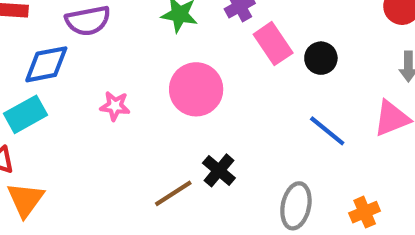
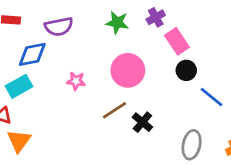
black circle: (321, 58) -> (186, 70), moved
brown line: (173, 193) -> (115, 110), moved

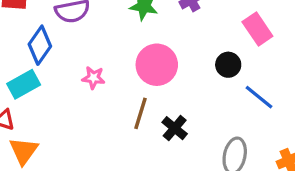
pink rectangle: (177, 41) -> (257, 29), moved
blue diamond: (32, 54) -> (40, 45), turned -44
brown line: (115, 110) -> (141, 113), turned -40

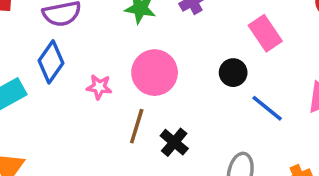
blue diamond: (40, 45) -> (51, 62), moved
pink star: (93, 78) -> (99, 87), moved

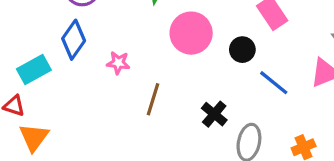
pink circle: (155, 73) -> (191, 33), moved
black cross: (174, 142) -> (214, 114), moved

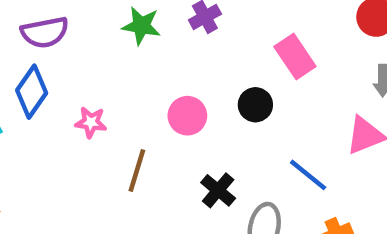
pink circle: (191, 33) -> (187, 116), moved, size x0.7
blue line: (274, 83) -> (308, 175), moved

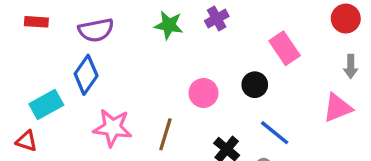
pink star: (91, 122) -> (112, 128), moved, size x1.6
blue line: (308, 175) -> (275, 133), moved

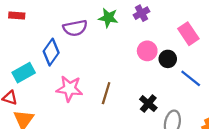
purple semicircle: (96, 30) -> (75, 28), moved
pink circle: (203, 93) -> (147, 51), moved
blue line: (275, 133) -> (191, 78), moved

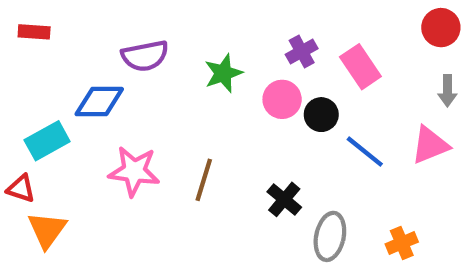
purple cross: (141, 13) -> (302, 51), moved
green star: (108, 18) -> (223, 73), moved, turned -30
blue diamond: (51, 52) -> (99, 102), turned 55

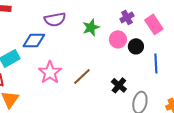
blue line: (365, 152) -> (156, 63), turned 48
pink star: (134, 171) -> (50, 72), turned 30
brown line: (204, 180) -> (82, 76), turned 30

